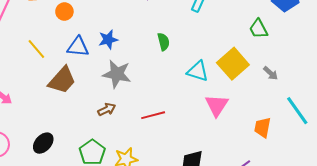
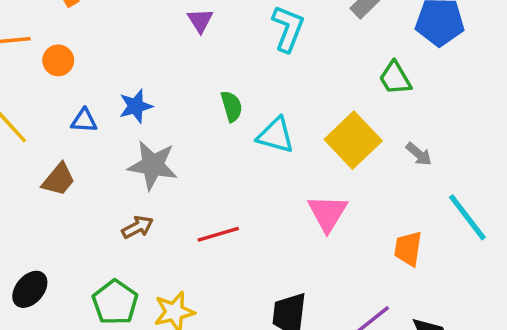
blue triangle: (78, 47) -> (84, 121), size x0.7
cyan triangle: (198, 71) -> (276, 135), moved
brown trapezoid: (62, 80) -> (59, 179), size x0.7

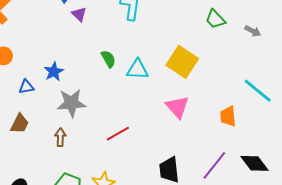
green trapezoid: (395, 78) -> (215, 19), moved
gray arrow: (419, 154) -> (253, 31), moved
brown arrow: (137, 227) -> (60, 137), moved, turned -48

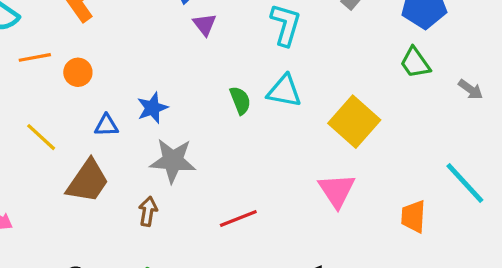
cyan triangle: (137, 69) -> (284, 91), moved
brown trapezoid: (20, 124) -> (88, 181), size x1.4

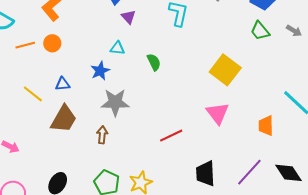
orange circle: (78, 72) -> (52, 43), moved
gray arrow: (471, 89) -> (294, 31), moved
cyan triangle: (284, 91) -> (117, 48), moved, size x0.7
blue triangle: (106, 125) -> (63, 84), moved
red line: (238, 219) -> (171, 136), moved

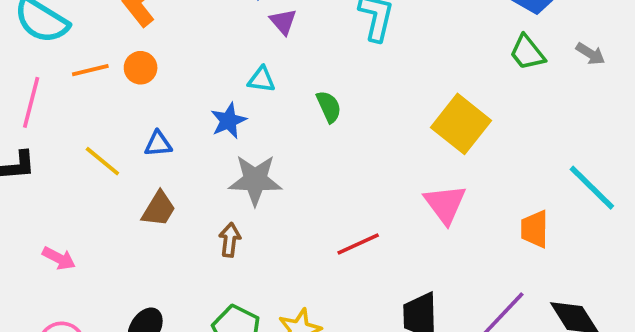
brown trapezoid: (64, 119) -> (159, 209), size x0.7

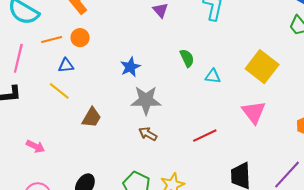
cyan triangle: (262, 79) -> (213, 76), moved
blue triangle: (158, 144) -> (66, 65), moved
brown arrow: (230, 240) -> (148, 134), moved, turned -66

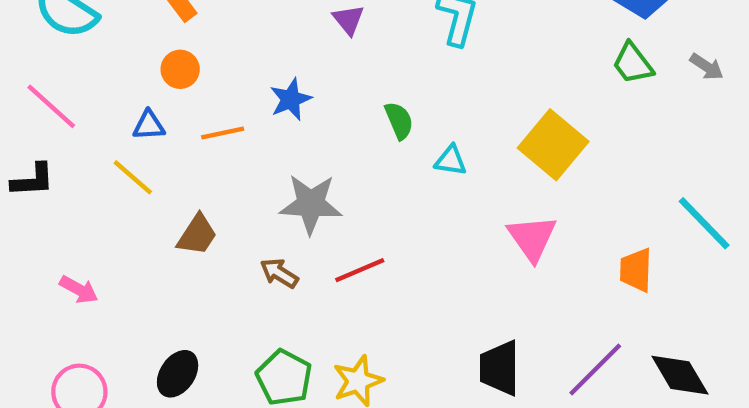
orange line: (52, 39) -> (223, 133), moved
pink line: (18, 58) -> (51, 106), turned -64
blue star: (130, 67) -> (291, 99), moved
brown arrow: (148, 134) -> (279, 273), moved
red line: (205, 136) -> (360, 270), moved

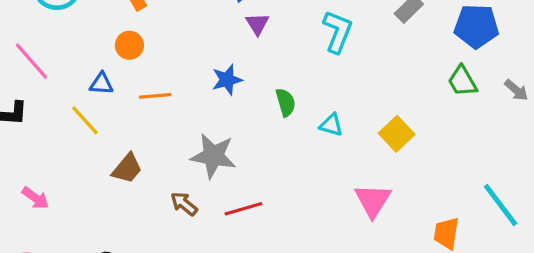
blue star: (291, 99) -> (227, 80), moved
yellow square: (553, 145) -> (397, 134), size x0.7
cyan triangle: (451, 161) -> (331, 125), moved

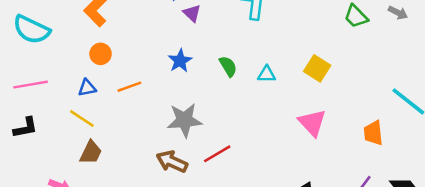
pink line: (31, 61) -> (30, 85), turned -44
brown trapezoid: (127, 168) -> (91, 152), moved
brown arrow: (184, 204) -> (172, 162), size x1.4

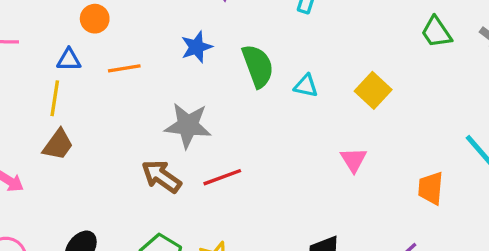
green semicircle: (228, 66) -> (258, 66), size x1.5
yellow line: (82, 118) -> (55, 98), turned 55
pink triangle: (312, 123) -> (354, 160), size x0.7

